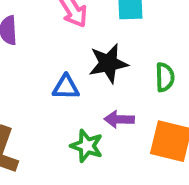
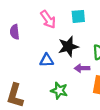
purple arrow: (119, 119) -> (82, 68), moved

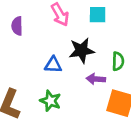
green star: (59, 91) -> (50, 101), moved

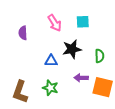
purple arrow: (96, 79) -> (81, 78), moved

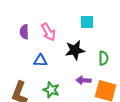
pink arrow: (55, 23) -> (48, 32), moved
blue triangle: (51, 61) -> (40, 61), moved

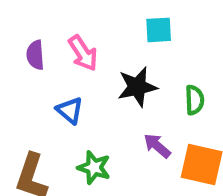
blue triangle: (40, 61) -> (70, 110), turned 40
purple arrow: (84, 80) -> (157, 146), turned 40

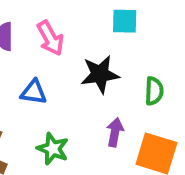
blue triangle: (70, 110) -> (34, 92), turned -36
purple arrow: (157, 146) -> (115, 132), turned 56

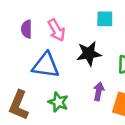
blue triangle: (34, 92) -> (46, 65), size x1.6

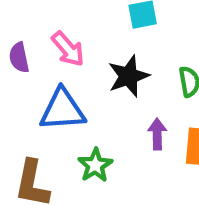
green star: (58, 102) -> (95, 165), turned 30

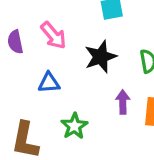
blue triangle: (62, 110) -> (49, 83), size x0.6

